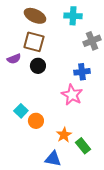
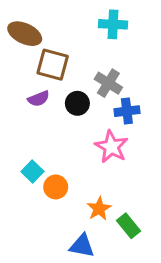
brown ellipse: (35, 16) -> (25, 34), moved
gray cross: (92, 41) -> (108, 83), moved, turned -36
purple semicircle: (14, 59) -> (39, 99), moved
black circle: (38, 66) -> (77, 103), moved

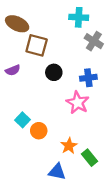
gray cross: (108, 83) -> (94, 41), moved
purple semicircle: (39, 99) -> (13, 70), moved

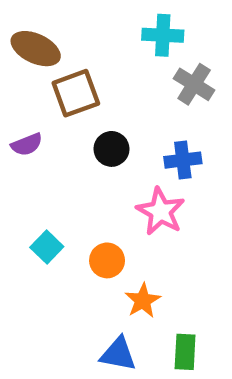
brown square: (37, 45) -> (76, 93), turned -35
orange circle: (39, 131) -> (107, 260), moved
green rectangle: (89, 158) -> (185, 352), moved, turned 42

